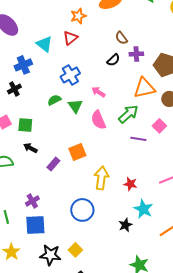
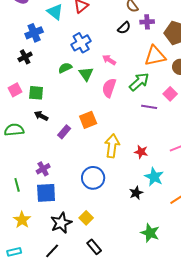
pink semicircle: (98, 120) -> (109, 88), turned 42
black star: (50, 255) -> (61, 223), turned -30

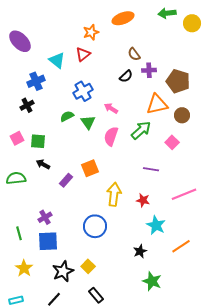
purple line: (149, 107) -> (151, 169), moved
black star: (136, 193) -> (140, 251), moved

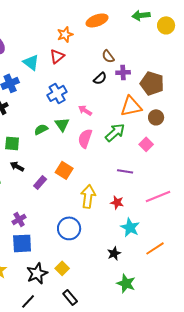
green semicircle: (67, 116) -> (41, 129), moved
orange square: (90, 168) -> (64, 170), turned -36

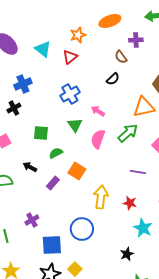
cyan triangle: (31, 62) -> (43, 49), moved
purple cross: (123, 72) -> (136, 40), moved
green semicircle: (41, 129) -> (56, 153), moved
green square: (12, 143) -> (41, 133), moved
blue square: (22, 243) -> (52, 245), moved

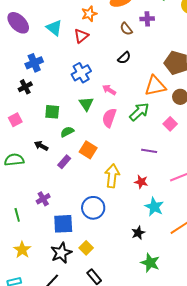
brown semicircle: (121, 57) -> (126, 29), moved

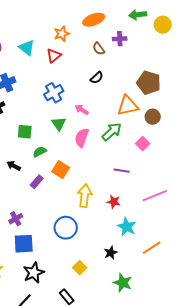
blue square: (63, 224) -> (24, 244), moved
yellow square: (86, 248) -> (80, 268), moved

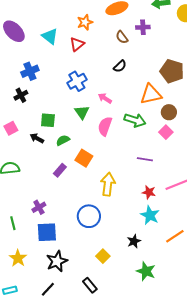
brown circle: (153, 117) -> (169, 112), moved
green arrow: (112, 132) -> (135, 120), turned 60
black arrow: (14, 166) -> (37, 138), moved
red star: (114, 202) -> (149, 192), moved

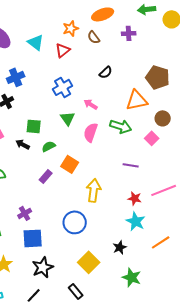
brown semicircle: (122, 37) -> (94, 37), moved
brown circle: (169, 112) -> (163, 118), moved
yellow square: (103, 256) -> (89, 262), size x1.5

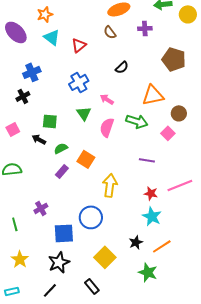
orange star: (71, 28) -> (45, 14), moved
brown pentagon: (158, 77) -> (174, 59), moved
green semicircle: (49, 146) -> (61, 148), moved
blue square: (33, 238) -> (64, 233), moved
orange line: (161, 242) -> (162, 246), moved

